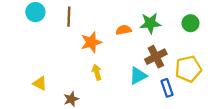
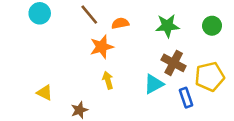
brown line: (69, 17) -> (89, 15), moved, turned -42
orange semicircle: (124, 30) -> (120, 23), moved
brown cross: (156, 57) -> (174, 63), turned -35

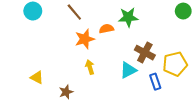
orange semicircle: (120, 23) -> (106, 29), moved
green star: (167, 26) -> (128, 17), moved
green circle: (212, 26) -> (183, 11), moved

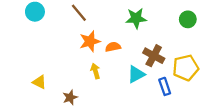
green circle: (183, 11) -> (188, 19), moved
orange semicircle: (106, 29) -> (113, 47), moved

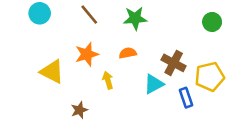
green star: (136, 18) -> (135, 18), moved
orange star: (90, 41) -> (87, 54), moved
yellow triangle: (39, 82) -> (52, 72), moved, size x1.5

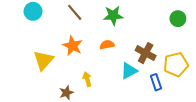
orange star: (87, 54) -> (73, 46), turned -30
yellow triangle: (52, 72) -> (43, 60), turned 45
yellow arrow: (108, 80) -> (87, 79), moved

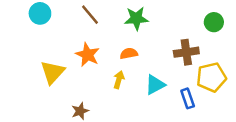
brown cross: (146, 53) -> (186, 52), moved, turned -36
yellow arrow: (87, 79) -> (119, 80), moved, turned 32

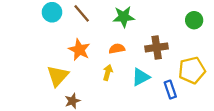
cyan circle: (40, 13) -> (52, 12), moved
brown cross: (186, 52) -> (157, 47), moved
yellow triangle: (53, 72) -> (58, 76), moved

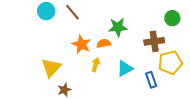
green star: (124, 17) -> (118, 27), moved
brown cross: (157, 47) -> (154, 41), moved
orange star: (79, 50) -> (82, 44), moved

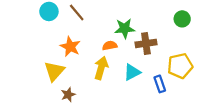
brown cross: (154, 41) -> (146, 43), moved
orange star: (82, 44) -> (70, 47), moved
yellow arrow: (96, 65) -> (101, 68), size x1.5

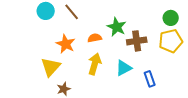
green star: (125, 29) -> (117, 27), turned 30
orange semicircle: (110, 46) -> (95, 38), moved
yellow pentagon: (180, 66) -> (171, 41), moved

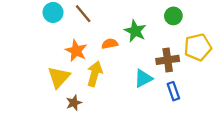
green circle: (171, 18) -> (173, 16), moved
brown cross: (137, 41) -> (168, 60), moved
yellow arrow: (95, 64) -> (95, 74), moved

